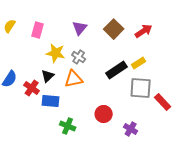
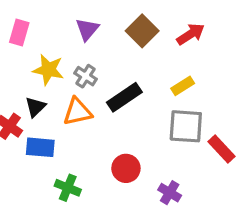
black rectangle: (117, 70) -> (124, 97), moved

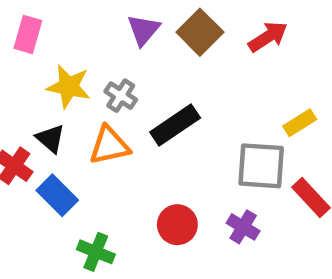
purple triangle: (87, 29) -> (143, 30), moved
yellow rectangle: (183, 86) -> (300, 123), moved
black triangle: (35, 107) -> (51, 139), turned -35
blue rectangle: (40, 147) -> (57, 195), turned 40
purple cross: (170, 193) -> (243, 227), moved

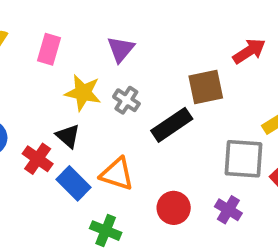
purple triangle: (143, 30) -> (121, 49), moved
brown square: (200, 32) -> (206, 87), moved, turned 33
orange triangle: (109, 145) -> (117, 174), moved, turned 30

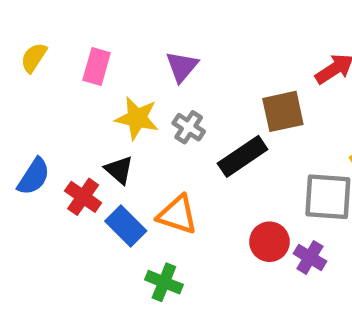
red circle: (174, 208) -> (269, 242), moved

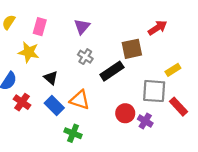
yellow star: (137, 118) -> (29, 52), moved
red cross: (83, 197) -> (22, 102), moved

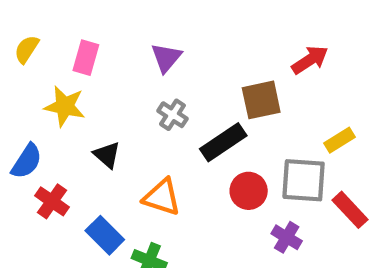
blue rectangle: (54, 105) -> (105, 235), moved
red circle: (125, 113) -> (249, 191), moved

